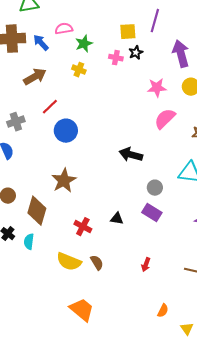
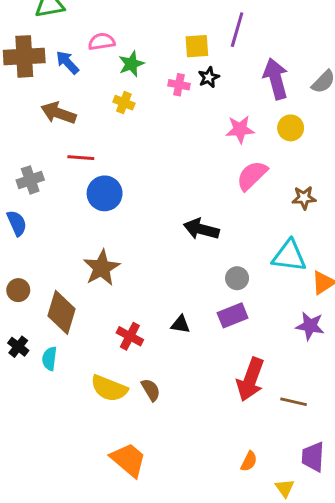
brown arrow: (35, 77) -> (58, 113), turned -130
red line: (50, 107) -> (81, 158), turned 48
purple rectangle: (152, 213) -> (233, 315), turned -54
red arrow: (146, 265) -> (250, 379), moved, size x2.0

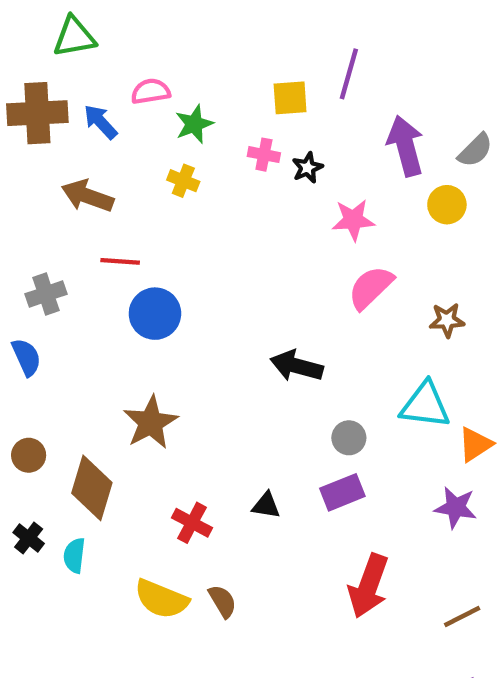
black star: (209, 77) -> (307, 168), moved
yellow circle: (291, 128) -> (447, 205), moved
brown line: (294, 402) -> (462, 616), moved, turned -40

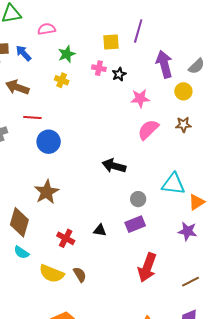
pink semicircle: (151, 91) -> (47, 29), moved
brown star: (447, 320) -> (183, 125), moved
cyan semicircle: (74, 555) -> (21, 252), moved, turned -63

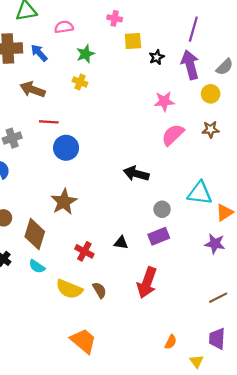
purple line: (138, 31) -> (193, 29), moved
pink cross: (99, 68) -> (115, 18), moved
black star: (119, 74) -> (157, 57), moved
red arrow: (147, 267) -> (147, 283), moved

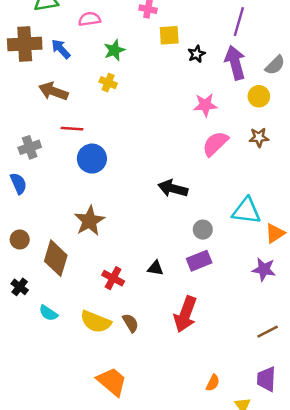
cyan semicircle: (37, 266) -> (48, 313), moved

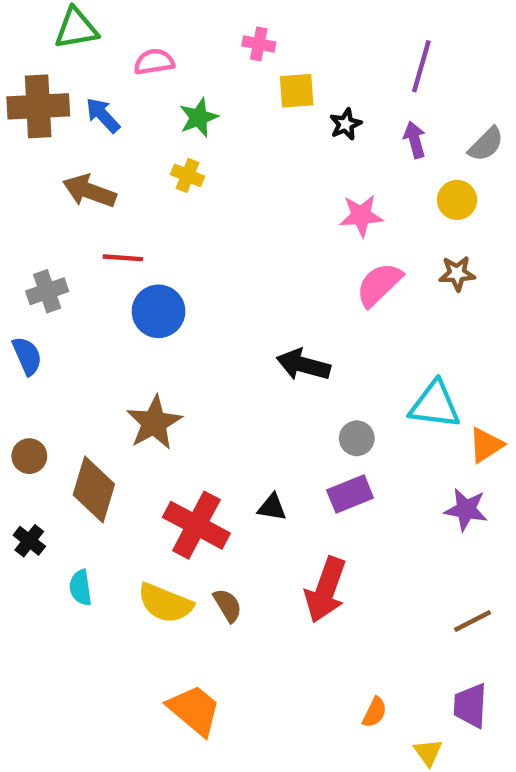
purple arrow: (235, 63) -> (415, 140), size x0.6
red cross: (113, 278) -> (196, 525), size x1.6
cyan semicircle: (48, 313) -> (81, 588), turned 48

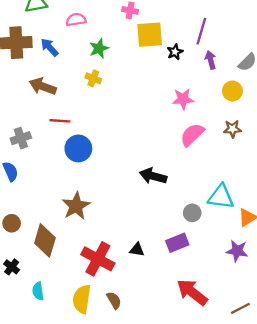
purple line: (421, 66) -> (201, 31), moved
yellow square: (297, 91) -> (150, 35), size x1.4
gray circle: (357, 438) -> (192, 213), moved
red arrow: (326, 590) -> (192, 292), moved, turned 108
yellow semicircle: (165, 603) -> (82, 299), turned 76

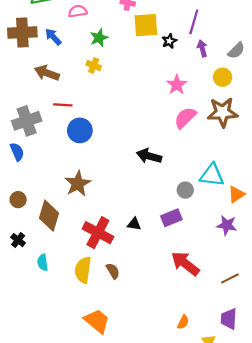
pink star: (183, 99) -> (177, 85), turned -30
brown star: (232, 129) -> (223, 112), size x1.8
gray cross: (21, 138) -> (27, 121), size x1.5

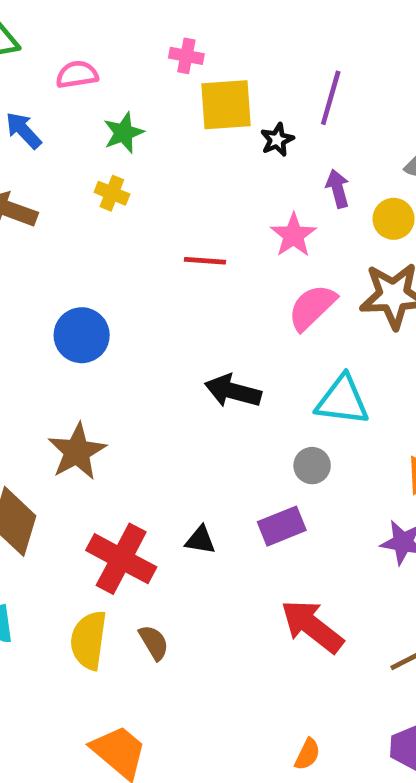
purple arrow: (202, 48) -> (338, 189), moved
red line: (63, 105) -> (205, 261), moved
cyan triangle: (212, 175) -> (342, 400), moved

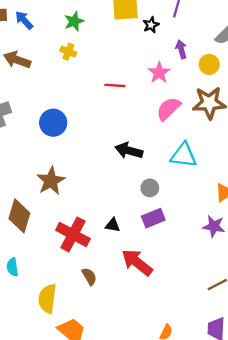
gray circle: (312, 466) -> (150, 188), moved
red arrow: (312, 626) -> (137, 262), moved
yellow semicircle: (89, 640) -> (47, 299), moved

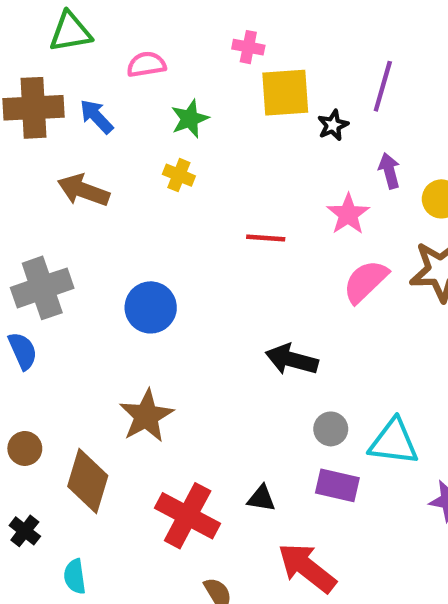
cyan triangle: (184, 155) -> (394, 442), moved
purple rectangle: (153, 218) -> (337, 485), turned 35

